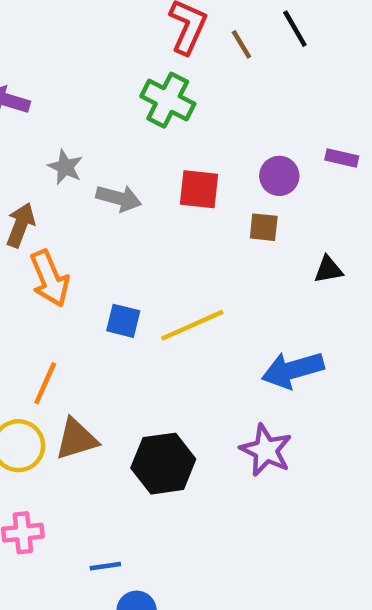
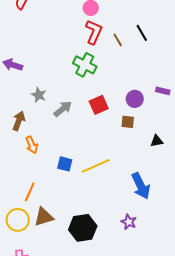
red square: (199, 189) -> (99, 105), turned -30
gray arrow: (119, 198) -> (63, 109), turned -54
orange arrow: (50, 278) -> (32, 145), size x0.7
blue arrow: (293, 370) -> (141, 186), turned -100
purple star: (266, 450) -> (129, 222), size x0.7

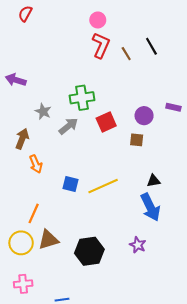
green cross: (85, 65) -> (82, 98), moved, turned -35
black triangle: (157, 141) -> (154, 181), moved

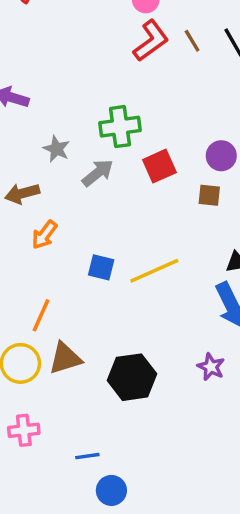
red L-shape: (101, 45) -> (151, 41), turned 30
brown line: (126, 54) -> (192, 41), moved
brown arrow: (22, 139) -> (22, 193), turned -126
orange arrow: (36, 164) -> (44, 235), turned 60

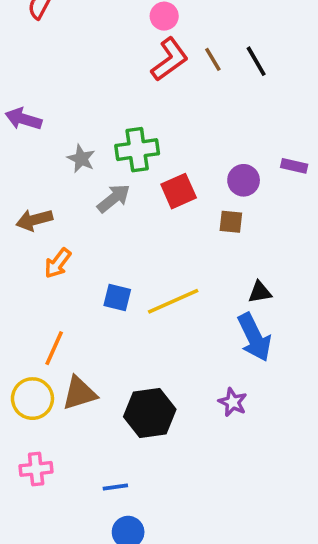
gray star: (56, 149) -> (81, 159), moved
blue line: (87, 456) -> (115, 487), moved

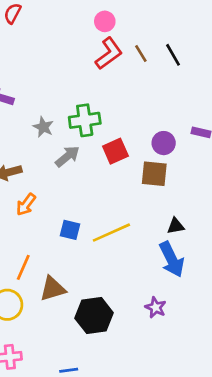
brown square: (231, 222) -> (154, 174), size x1.5
brown triangle: (79, 393) -> (53, 289), moved

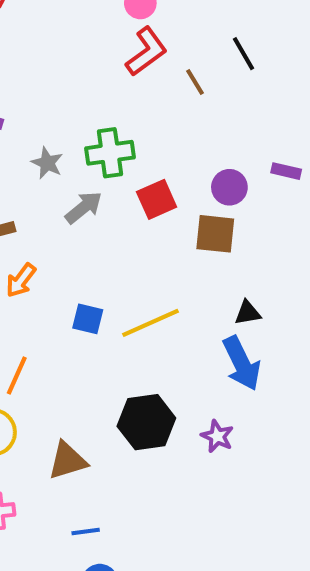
brown line: (141, 53) -> (195, 82), moved
brown triangle: (53, 289) -> (67, 461), moved
black hexagon: (94, 315) -> (146, 422), moved

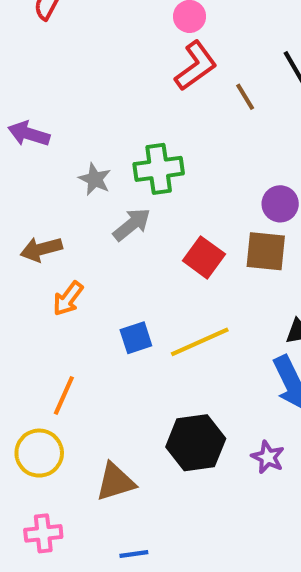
red square: (157, 199) -> (204, 257), moved, turned -30
blue square: (88, 319) -> (136, 338), turned -32

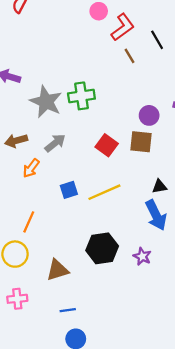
red L-shape: (196, 66) -> (123, 27), moved
gray star: (95, 179) -> (46, 102), size x1.8
gray arrow: (132, 224) -> (55, 143), moved

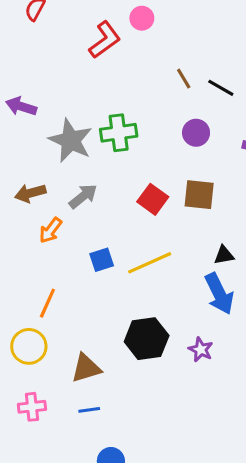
red L-shape: (123, 27) -> (105, 40), moved
black line: (157, 40) -> (221, 88), moved, turned -30
purple circle: (149, 115) -> (196, 133), moved
blue line: (68, 310) -> (89, 410), moved

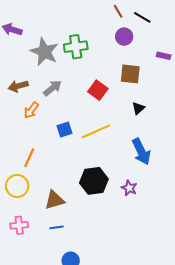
purple circle: (196, 133) -> (124, 37), moved
brown square: (199, 195) -> (130, 74), moved
black triangle: (224, 255) -> (138, 108), moved, turned -32

